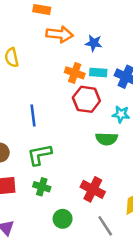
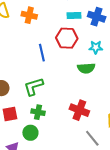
orange cross: (75, 73) -> (29, 15), moved
blue line: (33, 115) -> (42, 53), moved
green circle: (63, 219) -> (30, 133), moved

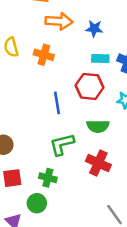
green semicircle: (86, 68) -> (98, 126), moved
green L-shape: (34, 87) -> (62, 144), moved
red cross: (79, 110) -> (98, 163), moved

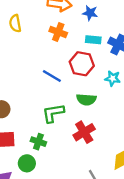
orange cross: (44, 55) -> (58, 32), moved
blue line: (57, 103) -> (52, 76), turned -54
red cross: (98, 163) -> (84, 132), turned 30

